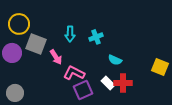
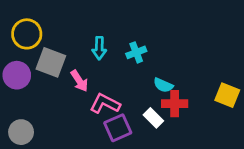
red cross: (123, 83) -> (175, 104), moved

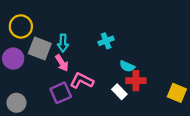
cyan arrow: (99, 48) -> (63, 43), moved
yellow square: (227, 95) -> (177, 93), moved
purple square: (118, 128) -> (61, 93), moved

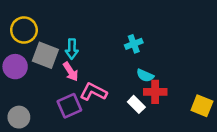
cyan cross: (106, 41) -> (134, 44), moved

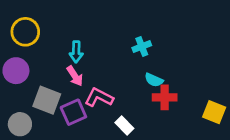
gray square: (45, 55) -> (47, 100), moved
white rectangle: (136, 104) -> (124, 126), moved

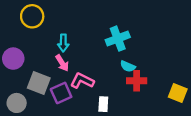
yellow circle: (25, 32) -> (32, 16), moved
cyan cross: (142, 47) -> (118, 39), size x1.5
white rectangle: (124, 126) -> (103, 104), turned 48

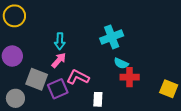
yellow circle: (32, 16) -> (14, 16), moved
pink arrow: (62, 63) -> (59, 60), turned -105

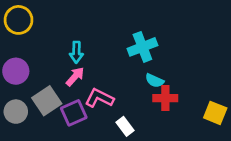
gray square: (37, 79) -> (47, 101), turned 35
gray circle: (15, 98) -> (16, 112), moved
white rectangle: (98, 99) -> (125, 126), turned -40

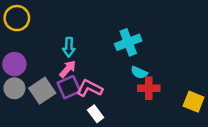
gray circle: (16, 112) -> (14, 88), moved
purple square: (74, 113) -> (69, 87), moved
white rectangle: (125, 126) -> (96, 114), moved

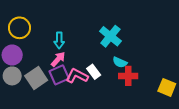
yellow circle: (17, 18) -> (19, 28), moved
cyan cross: (128, 42) -> (110, 36), turned -30
white rectangle: (96, 114) -> (94, 72), moved

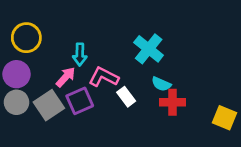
pink arrow: (58, 59) -> (66, 77), moved
pink L-shape: (77, 76) -> (104, 77), moved

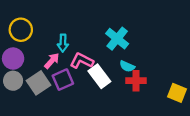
white rectangle: (126, 97) -> (99, 76), size x1.5

